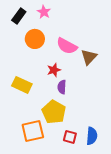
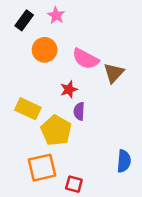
yellow pentagon: (54, 112) -> (56, 130), moved
blue semicircle: (92, 136) -> (124, 161), moved
red square: (70, 137) -> (74, 184), moved

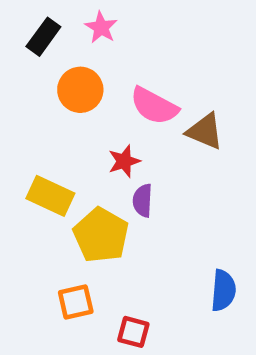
brown triangle: (114, 73) -> (205, 131), turned -50
orange square: (42, 168) -> (76, 302), size x0.7

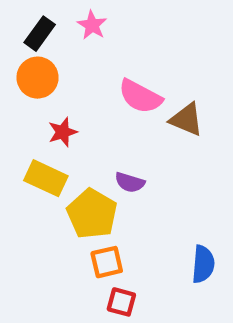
orange circle: (80, 90) -> (38, 78), moved
red star: (124, 161) -> (63, 132), moved
purple semicircle: (143, 200) -> (130, 182), turned -76
orange square: (76, 302) -> (107, 262), moved

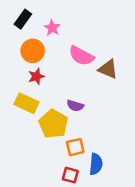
pink star: (92, 25) -> (52, 28), moved
orange circle: (38, 78) -> (33, 51), moved
orange square: (107, 262) -> (75, 147), moved
blue semicircle: (203, 264) -> (96, 164), moved

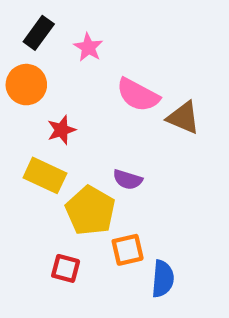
orange circle: (33, 51) -> (26, 85), moved
red square: (70, 175) -> (66, 268), moved

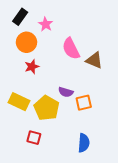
orange circle: (26, 85) -> (26, 42), moved
pink semicircle: (138, 95) -> (71, 49), turned 35
yellow rectangle: (45, 175) -> (19, 102), moved
orange square: (128, 250) -> (84, 103), moved

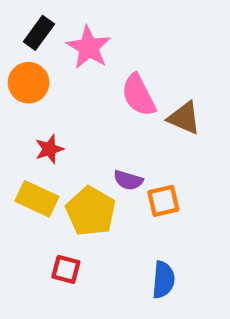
pink star: (46, 24) -> (89, 47), size x1.5
orange circle: (26, 42) -> (29, 83), moved
red star: (32, 67) -> (49, 149), moved

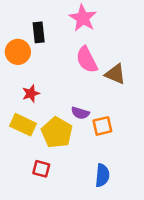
black rectangle: (39, 33) -> (39, 32), moved, turned -42
pink star: (89, 47) -> (83, 18), moved

